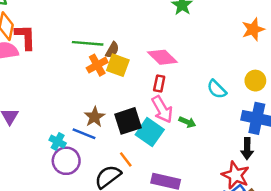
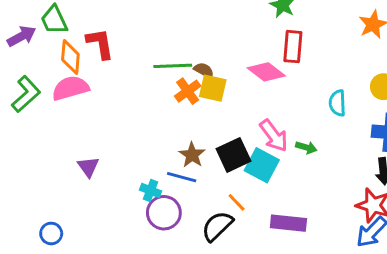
red L-shape: (25, 37) -> (100, 44), moved
brown semicircle: (112, 50) -> (204, 70), turned -84
red rectangle: (159, 83) -> (293, 47), moved, size x1.5
cyan semicircle: (217, 89) -> (337, 103), turned 50

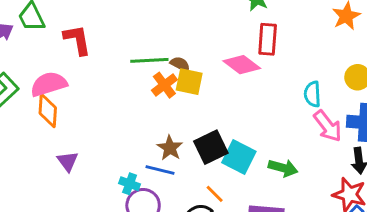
orange diamond: (70, 57) -> (48, 110), moved
pink arrow: (274, 136) -> (328, 126), moved
green arrow: (306, 147) -> (283, 168), moved, size x1.4

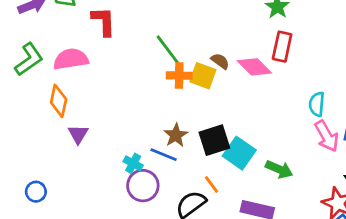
green line: (149, 60) -> (168, 50), turned 48
brown semicircle: (180, 64) -> (220, 61), moved
orange cross: (164, 85) -> (179, 76), turned 30
orange diamond: (48, 110) -> (59, 101), moved

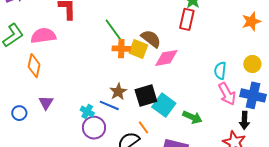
red rectangle: (282, 47) -> (187, 19), moved
brown semicircle: (220, 61) -> (151, 39), size x1.5
pink diamond: (254, 67) -> (166, 58), moved, turned -55
purple triangle: (78, 134) -> (46, 103), moved
blue circle: (36, 192) -> (19, 113), moved

